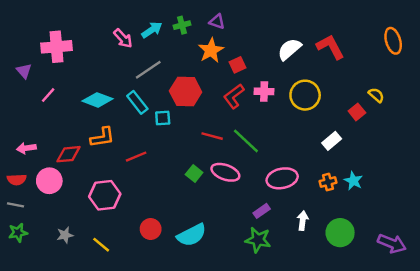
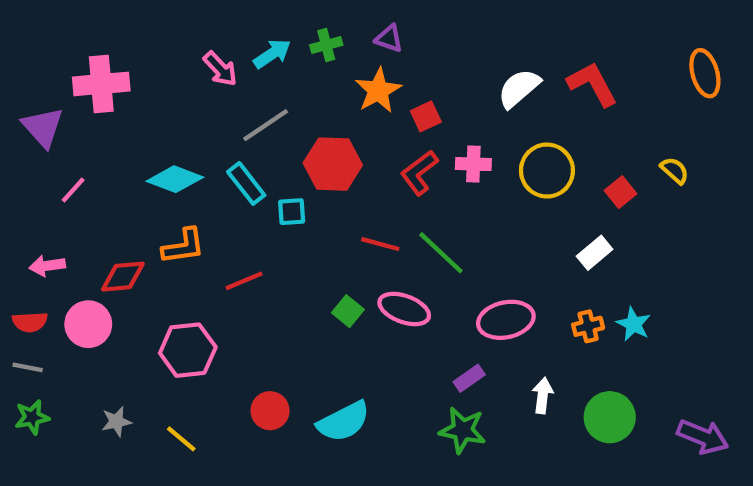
purple triangle: (24, 71) -> (43, 127), size x1.5
pink line: (48, 95) -> (73, 190), moved
red square: (357, 112) -> (621, 192), moved

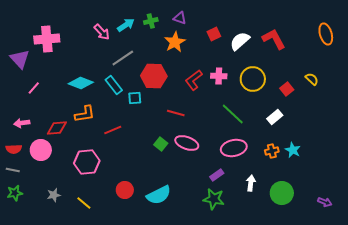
red square: (426, 116) -> (214, 34), moved
green line: (441, 253) -> (233, 114), moved
purple arrow: (703, 437) -> (325, 202), size x0.6

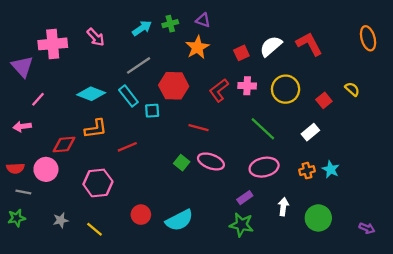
pink arrow: (102, 32) -> (96, 37), moved
red square: (214, 34) -> (241, 53), moved
pink arrow: (22, 123) -> (22, 126), moved
gray line: (13, 170) -> (23, 192), moved

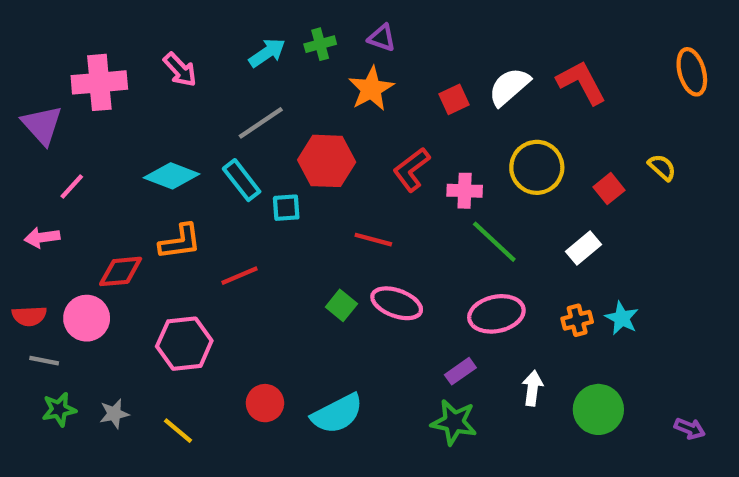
pink cross: (247, 86) -> (465, 191), moved
green star: (17, 218) -> (59, 409), moved

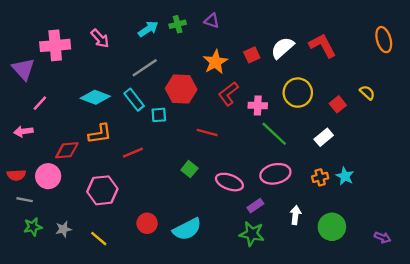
orange star: (371, 89) -> (215, 62), moved
pink ellipse: (397, 303) -> (229, 182), moved

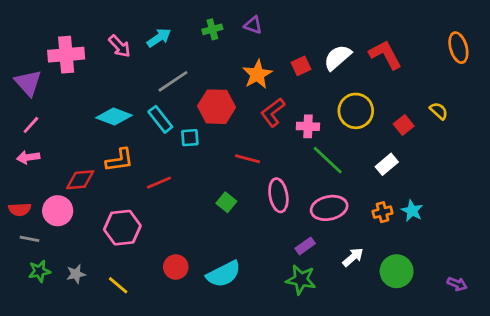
cyan arrow: (148, 29) -> (159, 38), moved
pink line: (40, 103) -> (31, 125), moved
pink ellipse: (229, 182) -> (278, 195), moved, turned 60
white arrow: (295, 215) -> (353, 257), turned 42

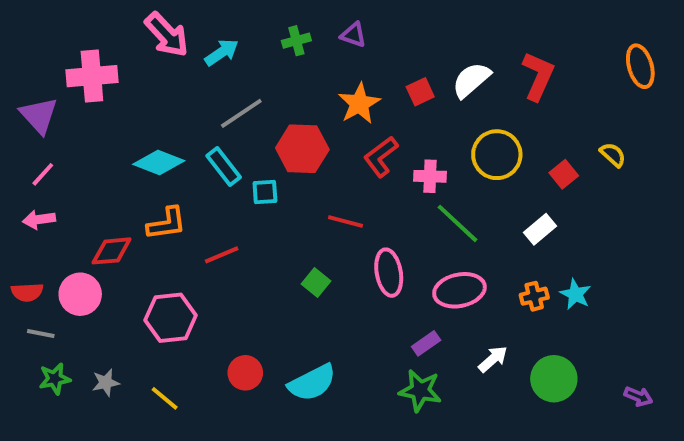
pink arrow: (120, 46) -> (167, 35), moved, size x1.4
red L-shape: (385, 55) -> (538, 76), turned 52

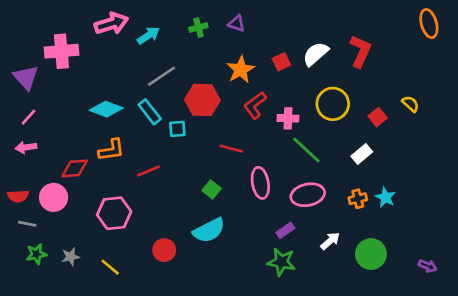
pink arrow: (167, 35) -> (111, 24), turned -64
orange ellipse: (640, 66) -> (429, 24), moved
cyan semicircle: (312, 383) -> (209, 230), moved

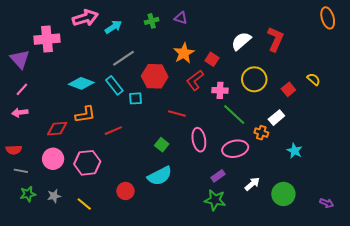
red square: (281, 62) -> (212, 59), moved, turned -32
pink circle: (54, 197) -> (53, 159), moved
orange cross: (358, 199) -> (261, 133), moved, turned 32

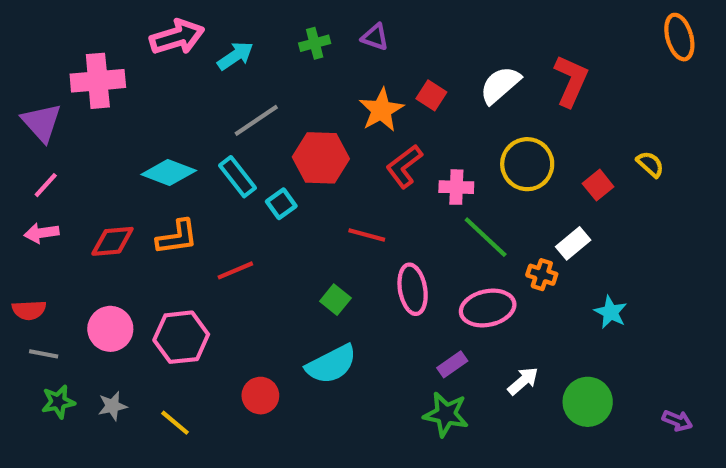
red square: (212, 59) -> (431, 95), moved
cyan square: (136, 98) -> (281, 204), turned -32
red diamond: (57, 129) -> (112, 241), moved

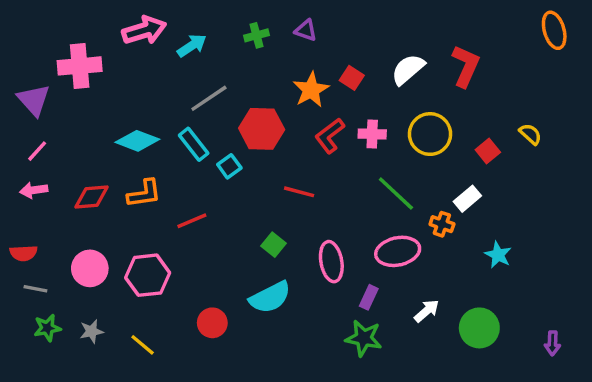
pink cross: (456, 187) -> (372, 134), moved
pink ellipse: (413, 289) -> (331, 262), moved
purple rectangle: (452, 364) -> (369, 297), turned -30
purple arrow: (677, 421) -> (552, 343), turned 70

